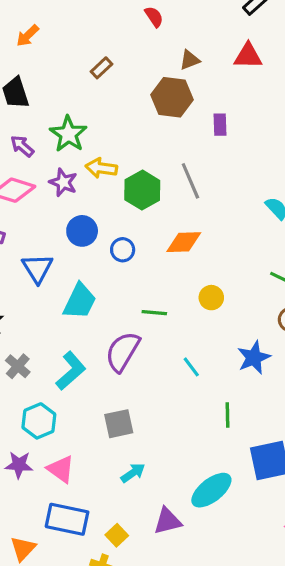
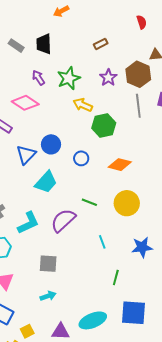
gray line: (190, 181) -> (138, 106), moved
purple star: (63, 182) -> (108, 78), moved
blue circle: (82, 231) -> (51, 144), moved
yellow circle: (211, 298) -> (127, 203), size x1.6

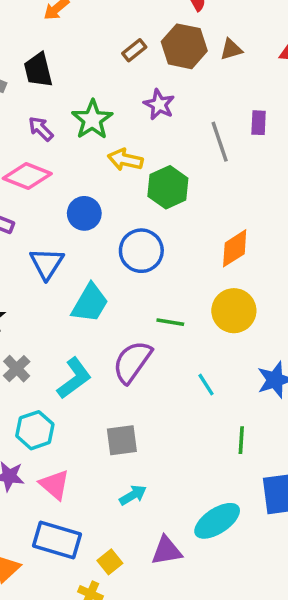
brown hexagon: (138, 74) -> (184, 46), moved
blue circle: (51, 144) -> (84, 213), moved
blue circle: (81, 158) -> (141, 251), size x1.6
orange diamond: (120, 165) -> (235, 248), moved, turned -35

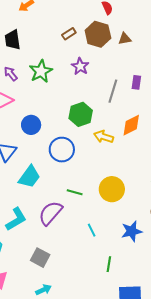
gray line: (220, 142) -> (113, 91), turned 30
yellow arrow: (125, 160) -> (104, 137), moved
orange diamond: (235, 248) -> (131, 125), moved
gray square: (122, 440) -> (40, 258), turned 30

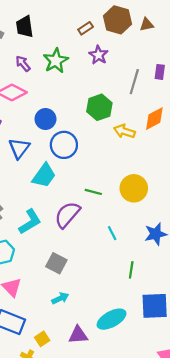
brown rectangle: (69, 34) -> (86, 28), moved
blue circle: (62, 150) -> (64, 145), moved

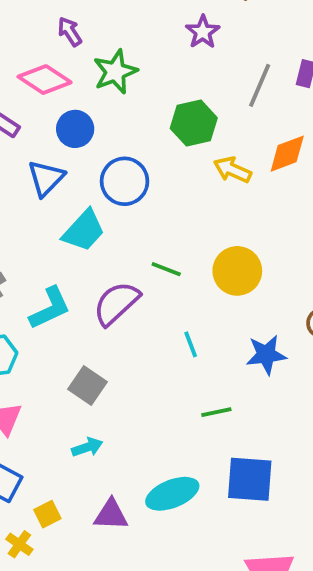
green star: (56, 61) -> (115, 72), moved
blue circle: (45, 119) -> (75, 129), moved
green line: (131, 270) -> (216, 412), turned 63

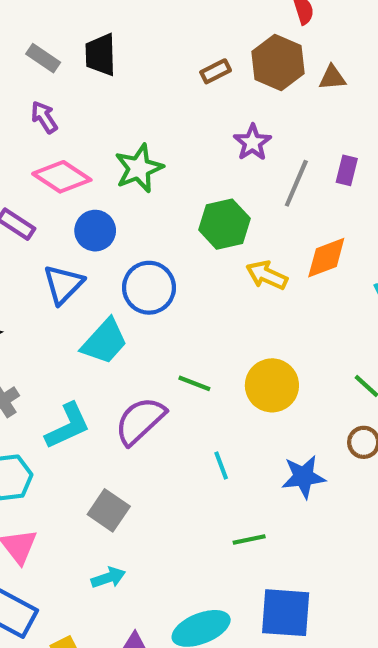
purple arrow: (70, 32) -> (44, 117), moved
purple star: (203, 32) -> (252, 142), moved

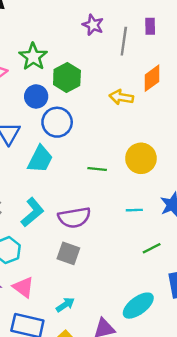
green hexagon: (224, 224) -> (67, 77), moved
blue circle: (95, 231) -> (36, 96), moved
purple semicircle: (140, 421) -> (74, 218), moved, turned -132
cyan line: (221, 466) -> (134, 210), moved, turned -56
cyan arrow: (108, 578) -> (65, 305), moved

